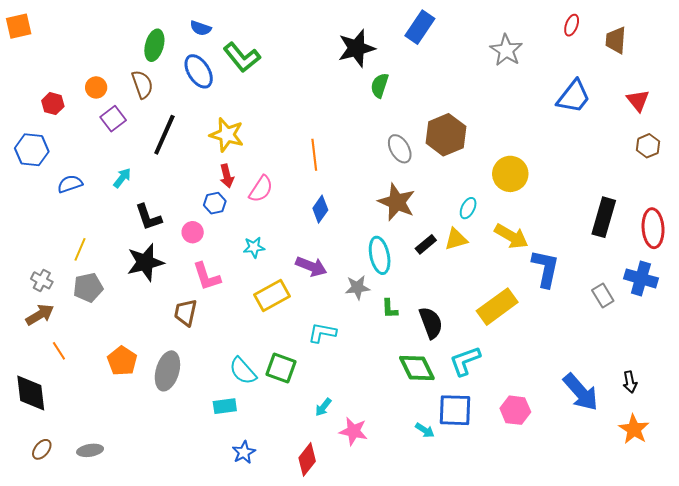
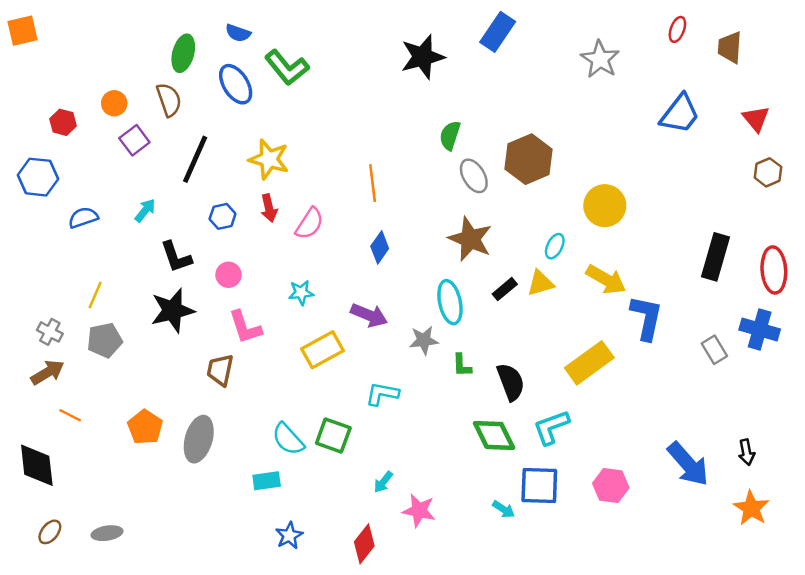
green semicircle: (380, 85) -> (450, 135), moved
blue hexagon: (215, 203) -> (223, 216), moved
orange line: (59, 351) -> (70, 415), turned -30

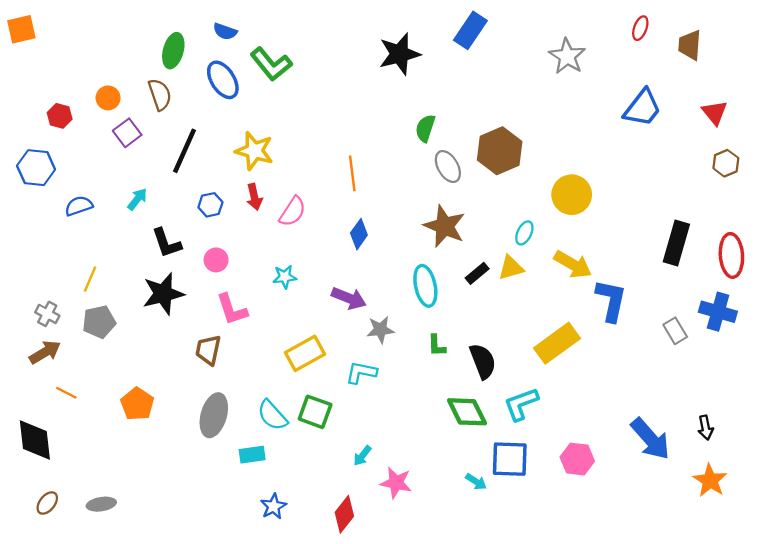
gray star: (424, 340) -> (380, 330), moved
yellow rectangle: (323, 350) -> (305, 353), moved
gray ellipse: (199, 439) -> (214, 415), moved

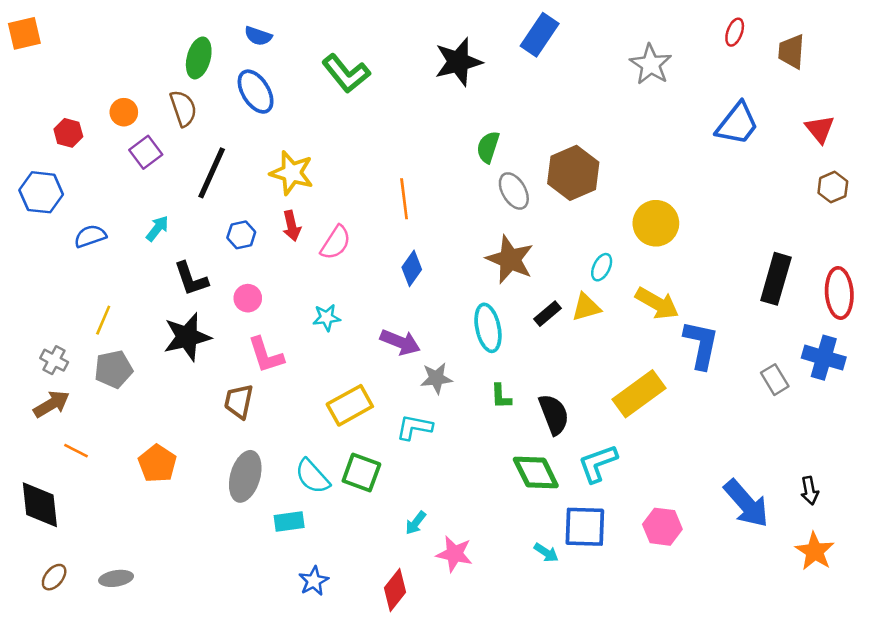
green L-shape: (271, 64) -> (346, 73), moved

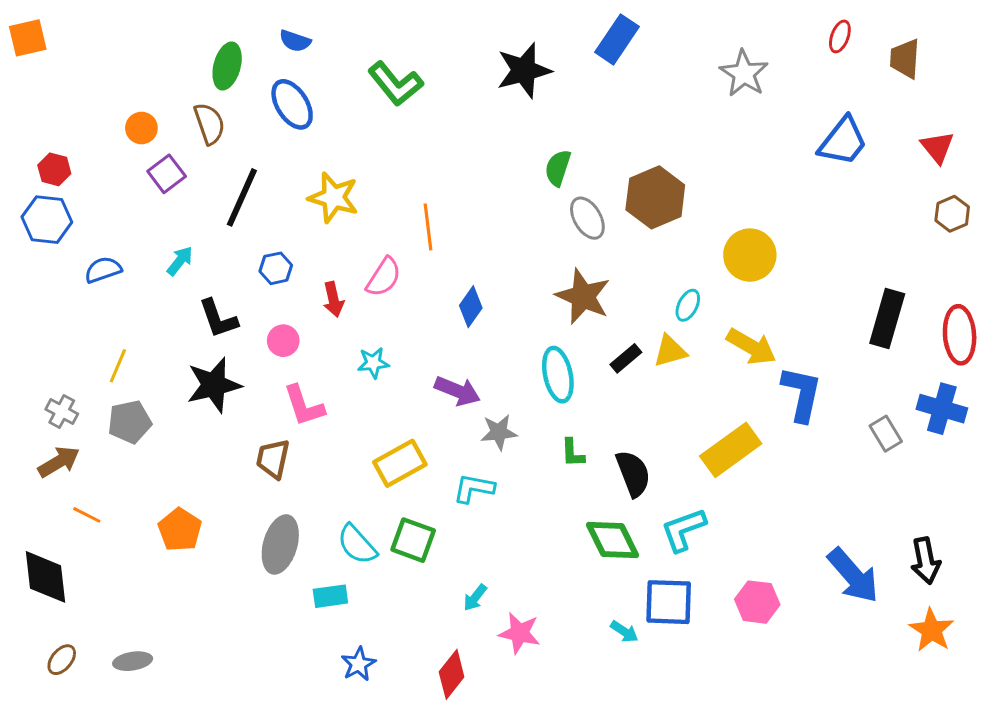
red hexagon: (68, 133) -> (54, 169), moved
orange line: (404, 199) -> (428, 227), moved
red arrow: (292, 226) -> (333, 299), moved
black arrow: (810, 491) -> (926, 561), size x1.4

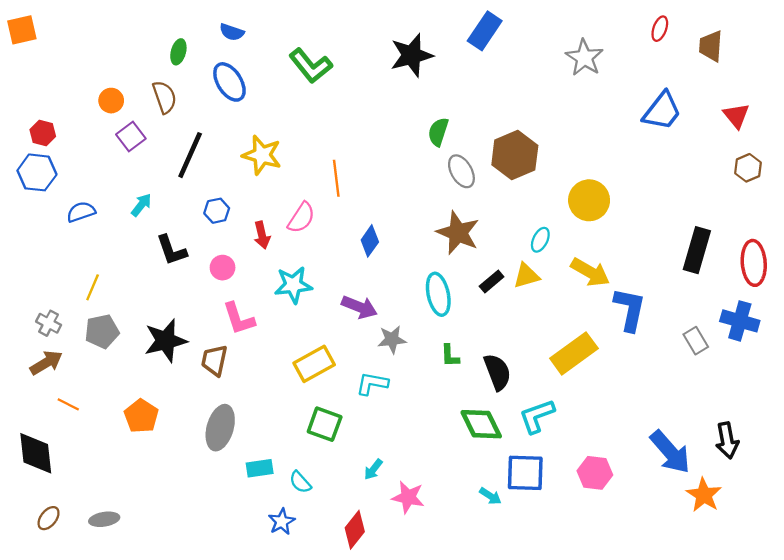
green ellipse: (227, 66) -> (178, 52), size x0.7
cyan star: (373, 363) -> (293, 285), size x1.5
black star: (214, 385) -> (166, 341), moved
cyan semicircle: (357, 544) -> (300, 482), moved, size x0.7
orange star: (931, 630) -> (704, 495), moved

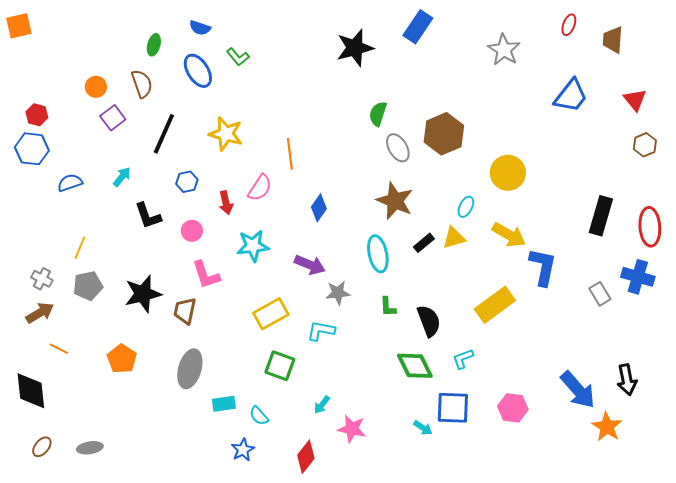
green L-shape: (311, 66) -> (238, 57), moved, size x0.6
cyan L-shape: (537, 416) -> (463, 359), size x0.7

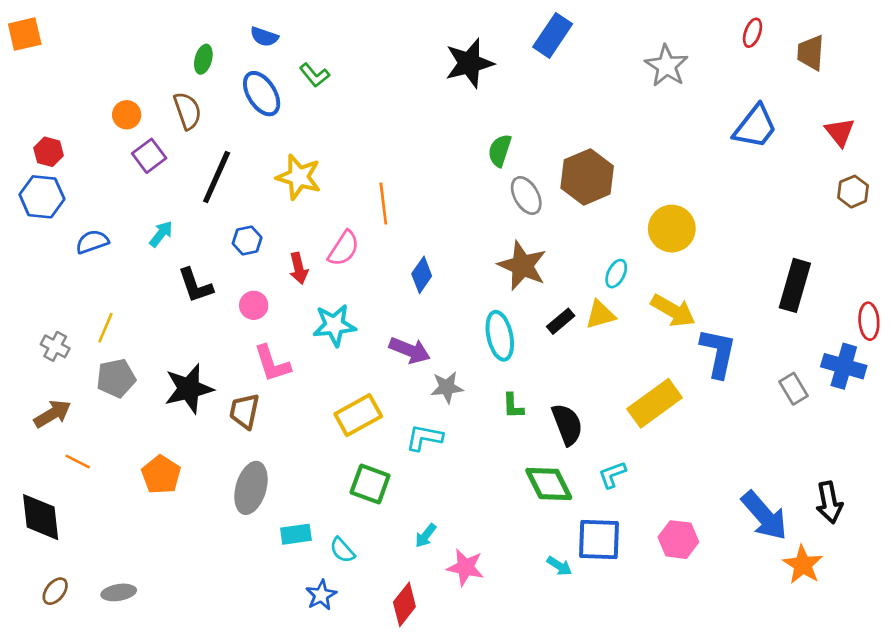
red ellipse: (650, 227) -> (869, 321), moved, size x0.7
gray cross: (42, 279) -> (55, 346), moved

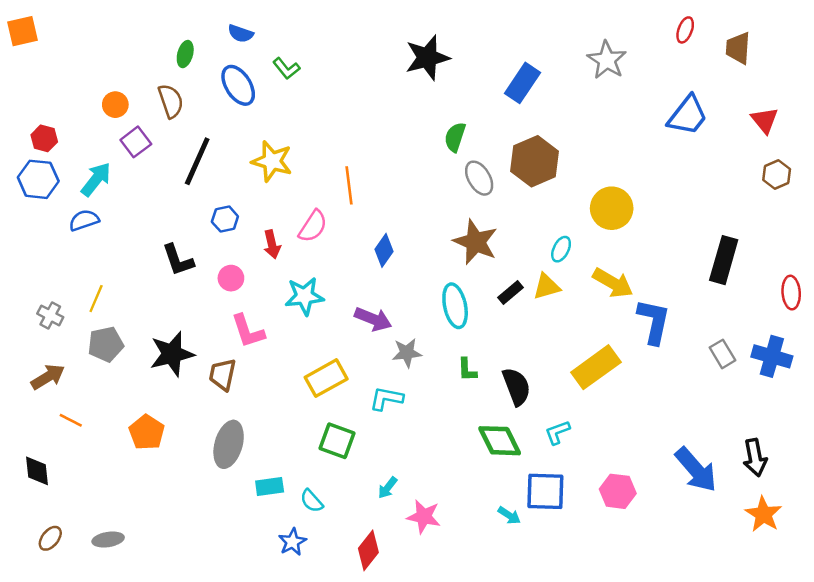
blue rectangle: (553, 35) -> (522, 83), moved
cyan arrow: (161, 234) -> (96, 179), moved, size x1.4
blue cross: (844, 366) -> (772, 356), moved
black diamond: (41, 517) -> (37, 471), size x0.7
orange star: (803, 565) -> (763, 514), moved

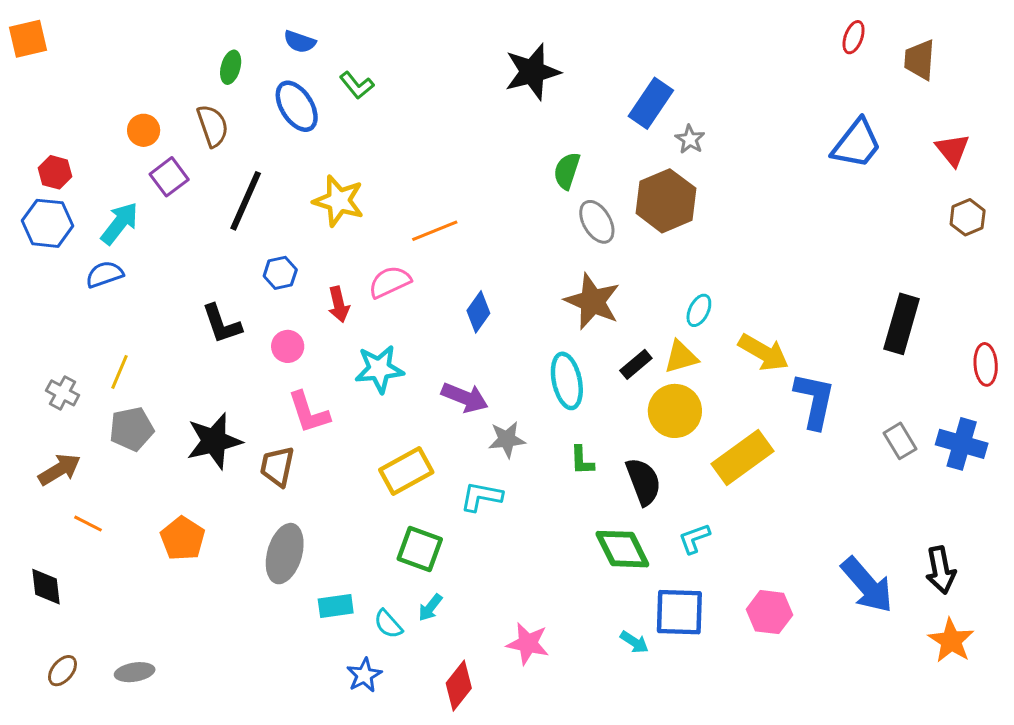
gray star: (607, 60) -> (690, 139), moved, size x0.6
orange line: (349, 185) -> (435, 231), turned 75
yellow circle: (612, 208) -> (675, 411), moved
pink semicircle: (313, 226) -> (390, 282), turned -148
cyan arrow: (388, 488) -> (430, 608), moved

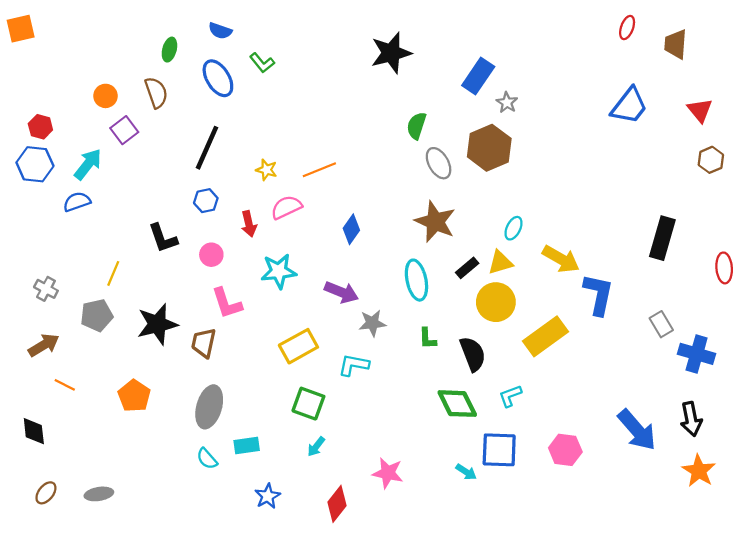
black line: (246, 201) -> (207, 148), moved
yellow star: (339, 201) -> (266, 170), moved, size x0.6
yellow line: (120, 372) -> (113, 273), moved
blue cross: (962, 444) -> (697, 354), moved
cyan semicircle: (388, 624) -> (207, 459), moved

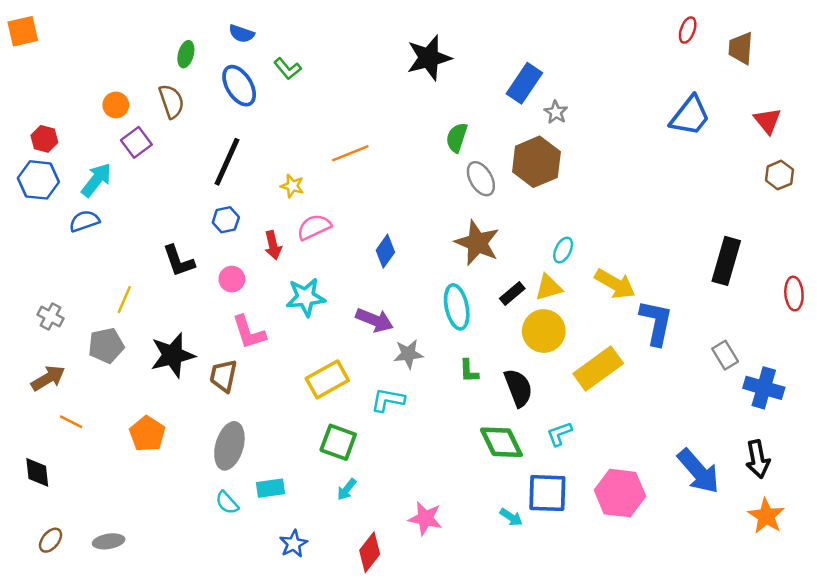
orange line: (319, 170) -> (350, 153), moved
pink hexagon: (565, 450) -> (620, 493), size x1.4

